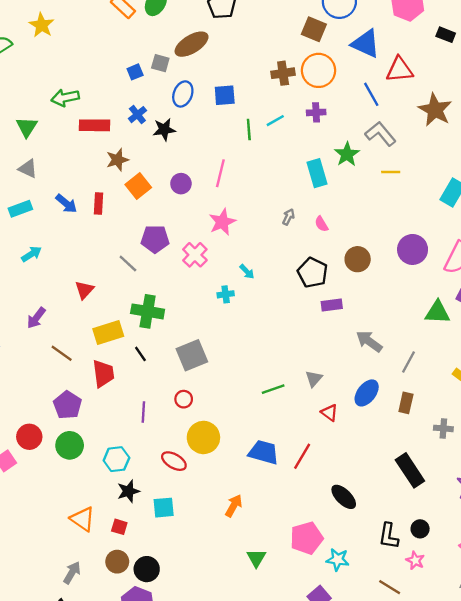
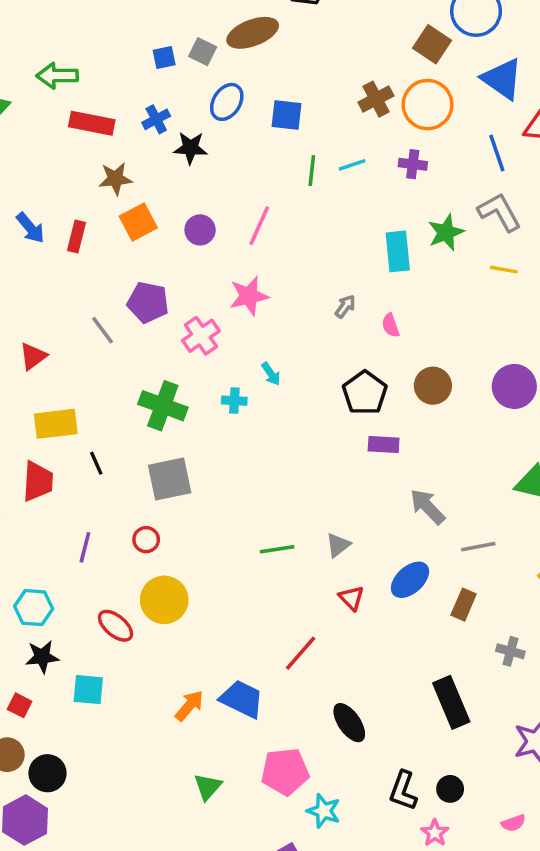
brown cross: (283, 73) -> (376, 99), turned -30
green cross: (148, 311) -> (163, 406), moved
gray line: (408, 362) -> (478, 547), turned 40
blue trapezoid: (264, 452) -> (242, 699), moved

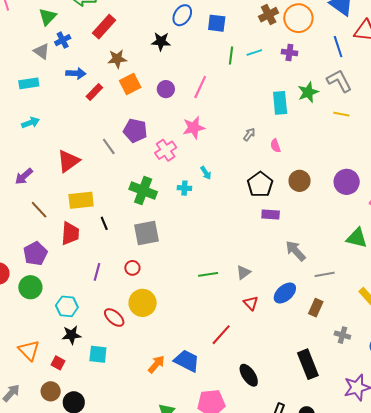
blue cross: (156, 119) -> (63, 40), moved
red rectangle: (92, 123) -> (104, 27), turned -60
blue arrow: (30, 228) -> (76, 73), moved, turned -48
red rectangle: (77, 236) -> (94, 92), turned 30
red triangle: (33, 356) -> (68, 161), size x1.4

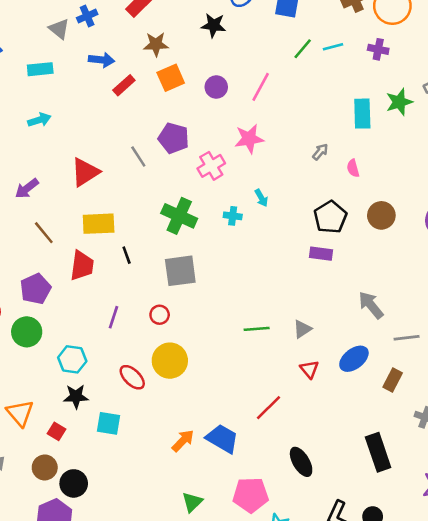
green line: (231, 56) -> (303, 49), turned 30
purple rectangle: (271, 214) -> (321, 254), moved

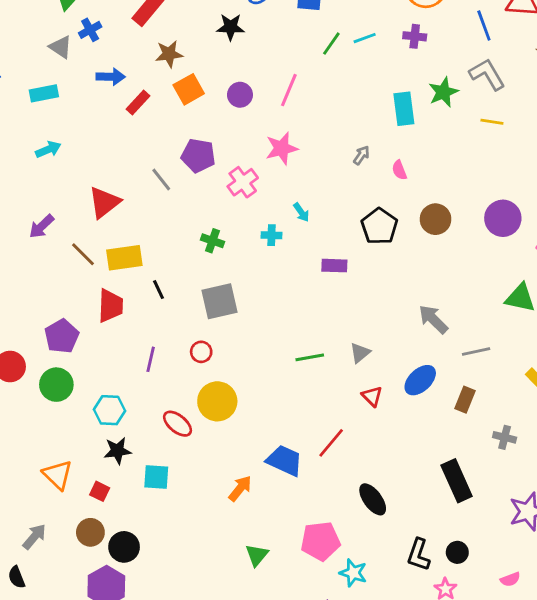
green cross: (179, 216) -> (213, 241), size x0.6
brown line: (44, 233) -> (83, 254), moved
purple rectangle: (321, 254) -> (334, 266), moved
blue trapezoid: (222, 439) -> (284, 461), moved

